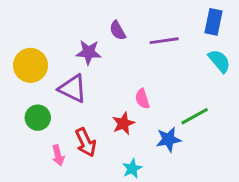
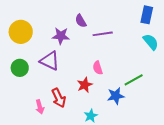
purple line: (164, 41) -> (103, 34), moved
yellow circle: (30, 65) -> (21, 32), moved
green circle: (38, 118) -> (20, 68), moved

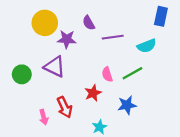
yellow circle: (21, 32) -> (45, 23), moved
cyan semicircle: (151, 42) -> (147, 46), moved, turned 108
green line: (134, 80) -> (132, 73), moved

